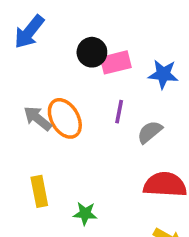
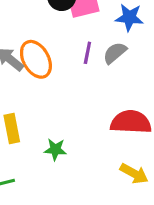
gray semicircle: (150, 132) -> (115, 53), moved

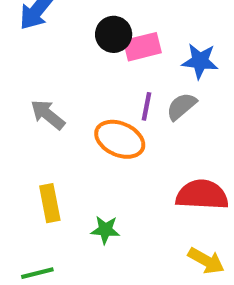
orange ellipse: (36, 59) -> (120, 139), moved, turned -36

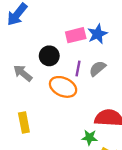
black circle: (114, 34) -> (49, 56), moved
blue star: (200, 61) -> (98, 34), moved, turned -30
green star: (105, 230) -> (89, 138), moved

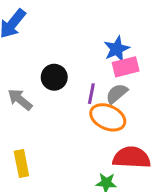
pink rectangle: (76, 35) -> (126, 67), moved
orange ellipse: (63, 87) -> (108, 117), moved

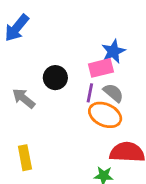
pink rectangle: (126, 67) -> (101, 68), moved
gray semicircle: (117, 94) -> (113, 93), turned 80

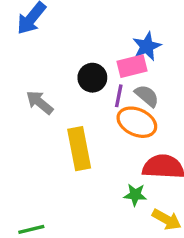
black circle: (55, 78) -> (92, 78), moved
yellow rectangle: (25, 158) -> (79, 149), moved, size x1.4

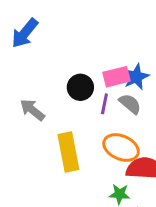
blue star: (147, 46) -> (136, 77), moved
orange ellipse: (137, 122) -> (121, 147), moved

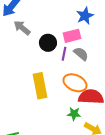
blue star: (136, 77) -> (85, 16), moved
gray arrow: (32, 110) -> (22, 28), moved

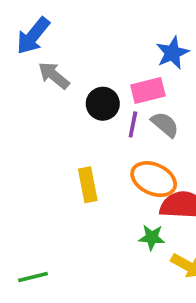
yellow rectangle: (40, 86) -> (88, 185), size x0.7

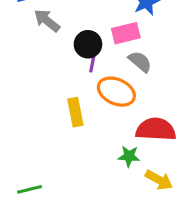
purple line: (133, 124) -> (93, 62), moved
orange ellipse: (154, 179) -> (116, 92), moved

